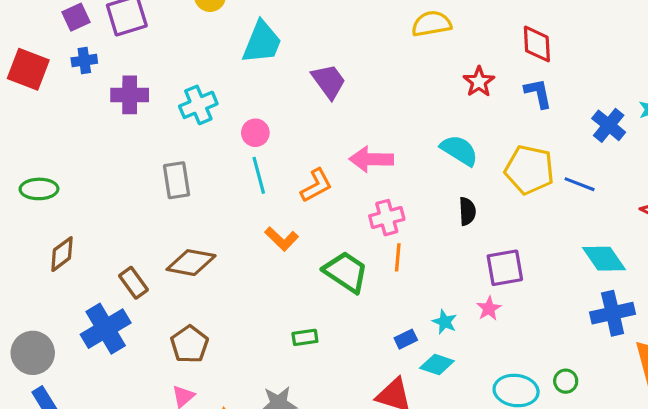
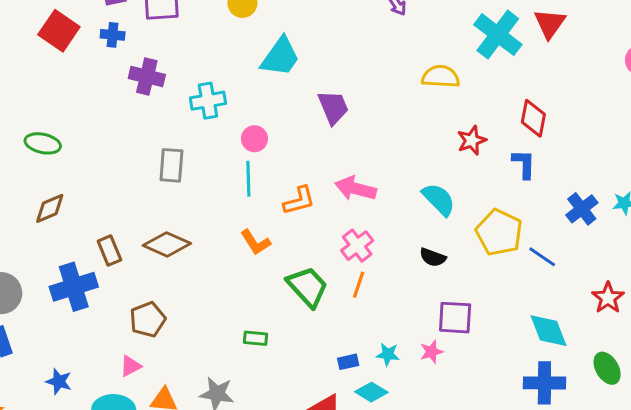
black semicircle: (467, 211) -> (433, 257), turned 100
pink cross: (387, 218) -> (357, 246), turned -36
cyan star: (445, 322) -> (388, 354), turned -30

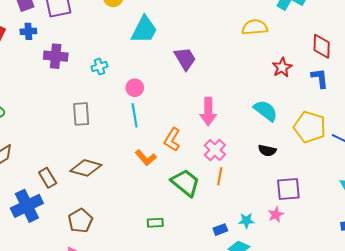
cyan cross: (208, 101) -> (99, 67), size x0.7
pink arrow: (356, 188) -> (208, 111), turned -96
orange L-shape: (299, 201) -> (172, 140), moved, turned 145

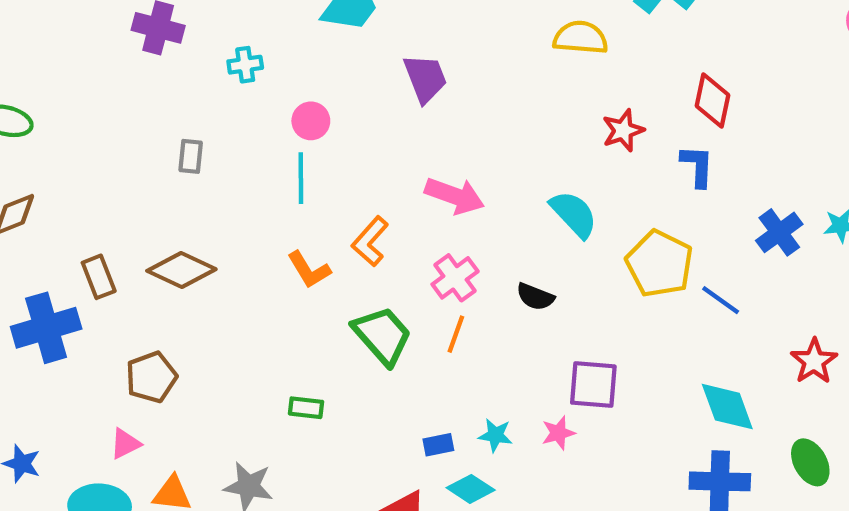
pink arrow: (208, 111) -> (455, 196), turned -80
gray rectangle: (81, 114) -> (191, 156), size x0.7
black semicircle: (267, 150) -> (535, 297), moved

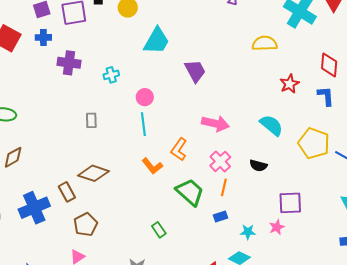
brown rectangle: (99, 277) -> (67, 192), moved
green rectangle: (306, 408) -> (159, 230), turned 56
blue rectangle: (438, 445) -> (220, 216), moved

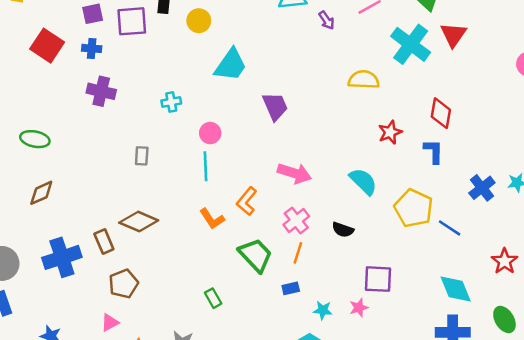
purple cross: (69, 63) -> (101, 91), moved

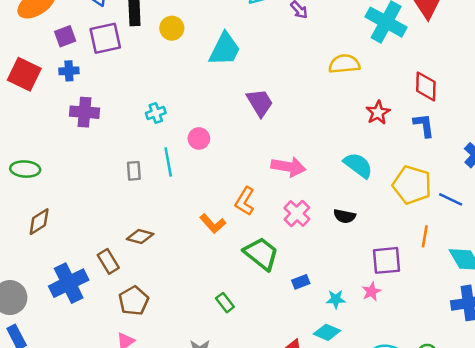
cyan trapezoid: (231, 65) -> (225, 49), moved
cyan line: (206, 166) -> (168, 162), moved
brown diamond: (139, 221) -> (140, 237), size x0.7
orange line: (298, 253) -> (425, 236), moved

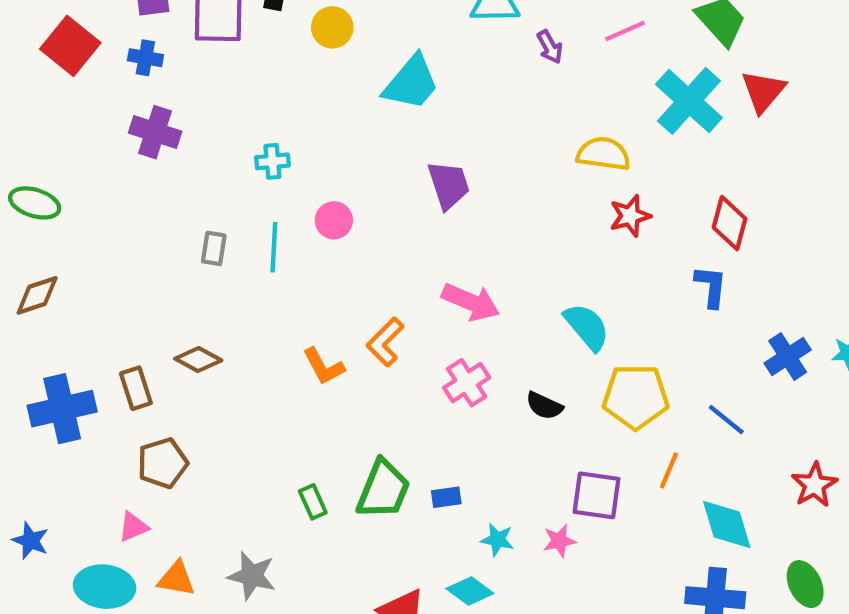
red star: (378, 113) -> (630, 216), moved
yellow pentagon: (412, 185) -> (636, 397), moved, turned -30
green trapezoid: (261, 254) -> (383, 489), moved, turned 60

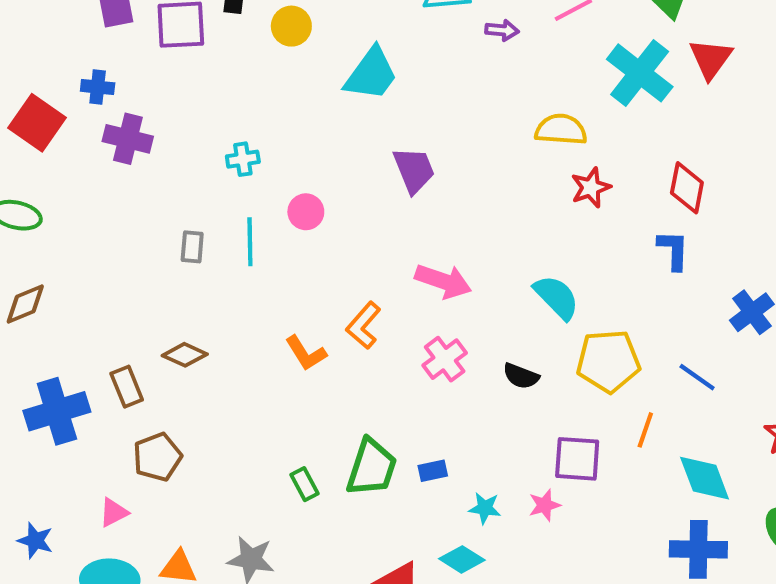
red square: (70, 46) -> (37, 123), moved
purple arrow: (550, 47) -> (502, 30), turned -52
blue cross: (145, 58) -> (98, 87), moved
pink triangle: (133, 527) -> (114, 513), moved

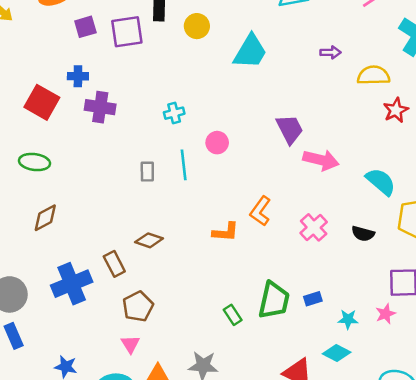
purple arrow: (502, 30) -> (331, 52), moved
purple trapezoid: (414, 170) -> (290, 129), moved
pink arrow: (443, 281) -> (321, 160), moved
orange L-shape: (306, 353) -> (226, 232), turned -48
pink triangle: (114, 513) -> (130, 344), moved, turned -30

